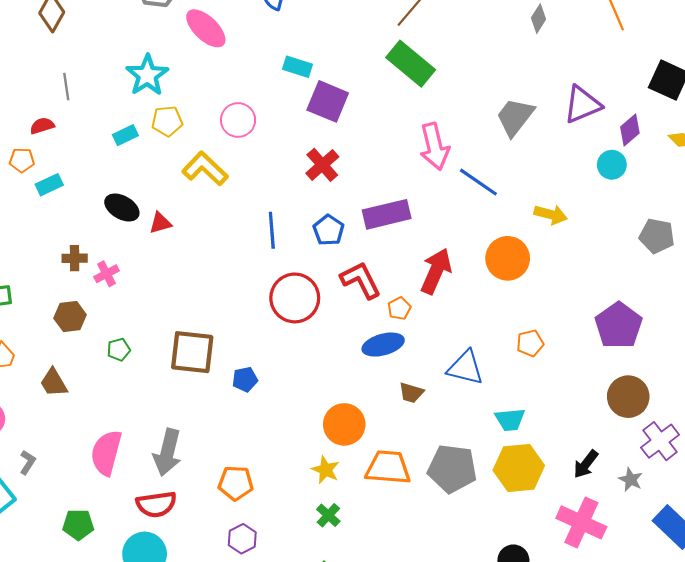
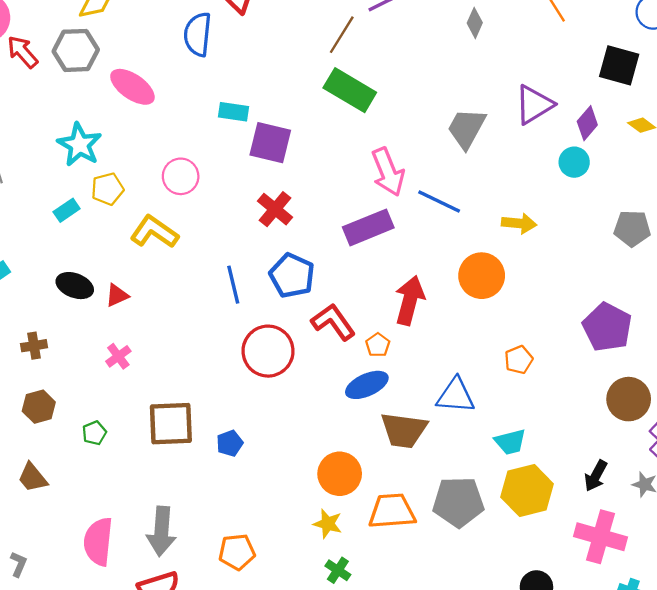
purple rectangle: (387, 214) -> (368, 227), moved
blue pentagon: (329, 230) -> (292, 276), size x1.4
pink cross: (107, 274) -> (118, 356), moved
brown trapezoid: (411, 393) -> (404, 430), size x1.8

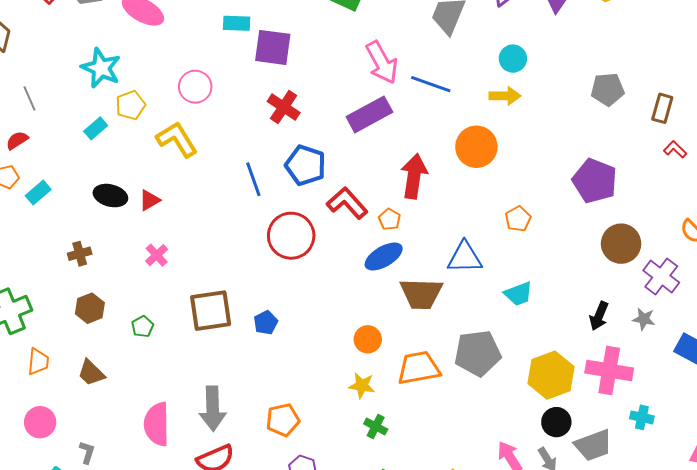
cyan circle: (574, 162) -> (513, 59), moved
yellow L-shape: (154, 232) -> (177, 139), turned 30
orange circle: (340, 474) -> (368, 339), size x0.7
yellow hexagon: (527, 491) -> (551, 375), moved

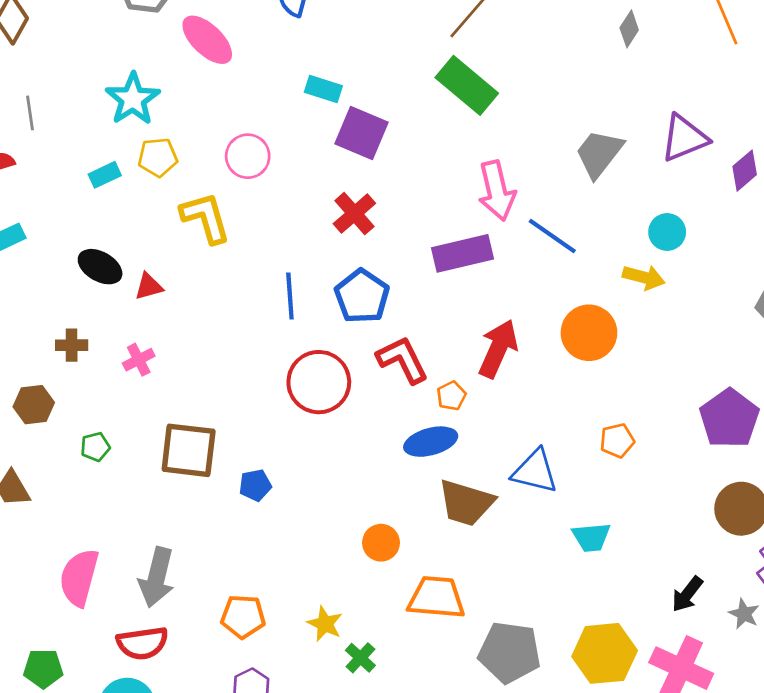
brown cross: (80, 254) -> (72, 345), moved
gray pentagon: (478, 353) -> (510, 652), moved
yellow star: (362, 386) -> (325, 624), moved

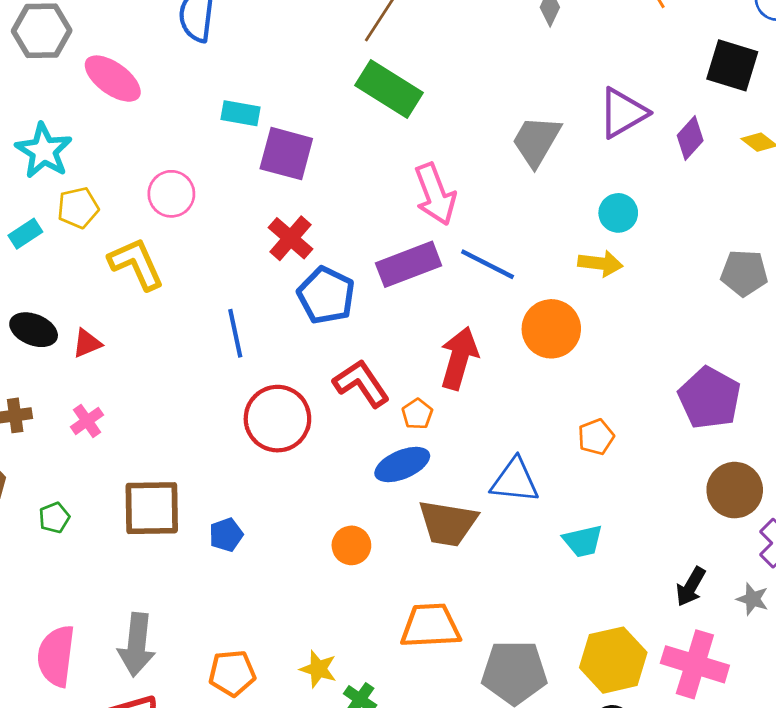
blue line: (552, 236) -> (488, 264), moved
blue pentagon: (362, 296) -> (326, 295), moved
orange circle: (381, 543) -> (351, 545), moved

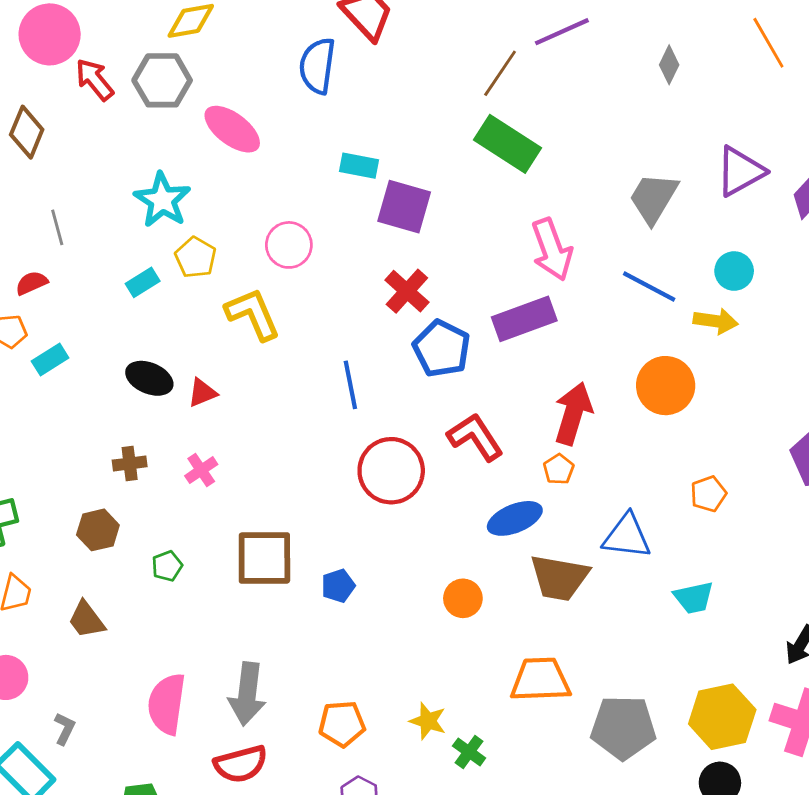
yellow pentagon: (78, 208) -> (196, 257), turned -30
blue line: (488, 264) -> (649, 286), moved
orange pentagon: (417, 414) -> (559, 469), moved

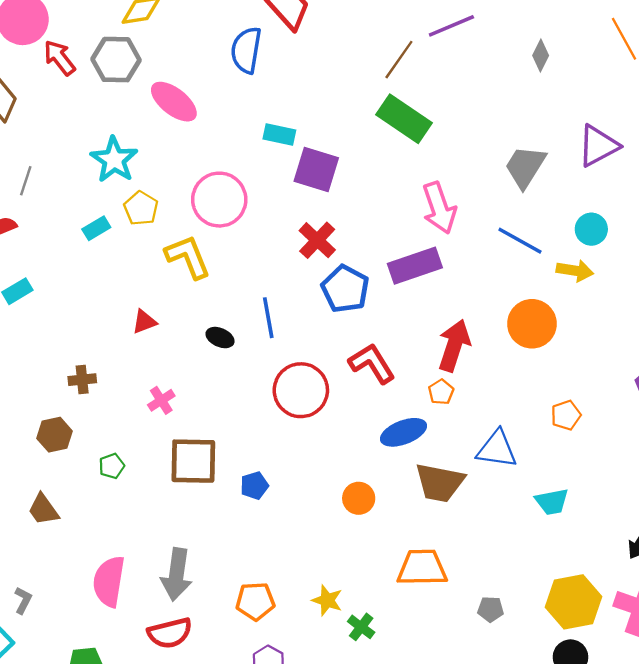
gray line: (57, 227) -> (26, 181), turned 32
pink circle: (289, 245) -> (219, 200), size x1.4
black ellipse: (149, 378) -> (220, 338), moved, size x0.7
pink cross: (201, 470) -> (161, 400), moved
gray pentagon: (623, 728) -> (491, 609), size x0.5

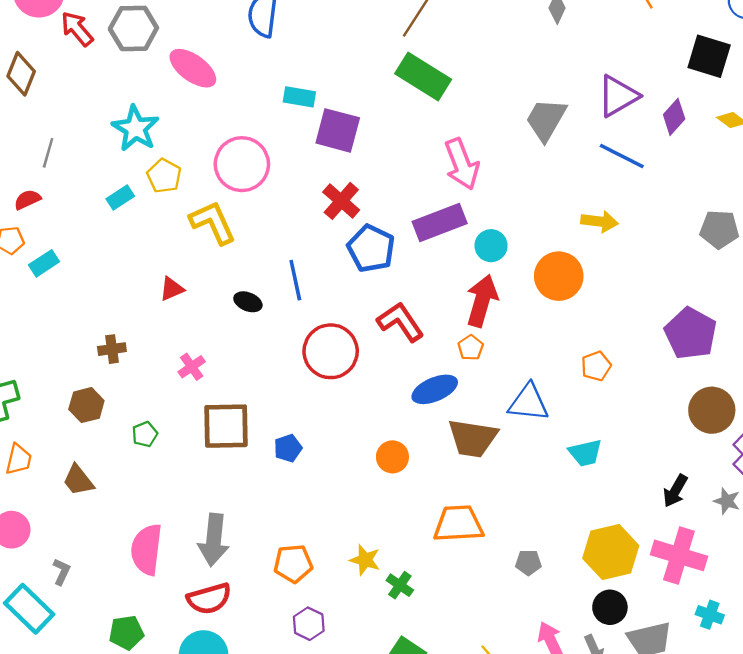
cyan circle: (591, 229) -> (491, 246), moved
blue line: (520, 241) -> (622, 156), moved

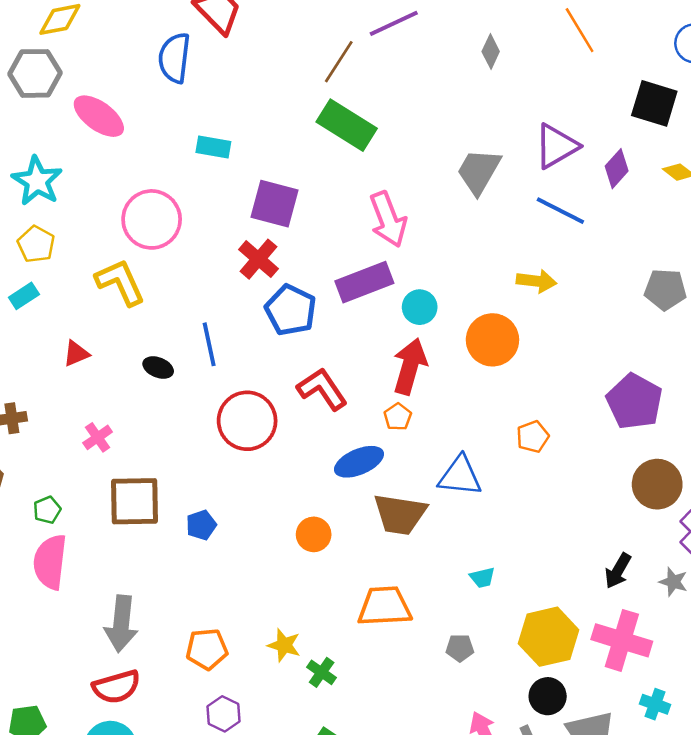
purple square: (338, 130) -> (275, 204), moved
yellow pentagon: (164, 176) -> (36, 244), moved
cyan rectangle: (120, 198) -> (24, 296), moved
cyan trapezoid: (585, 453) -> (482, 578), moved, size x0.7
pink semicircle: (146, 549) -> (50, 562), moved

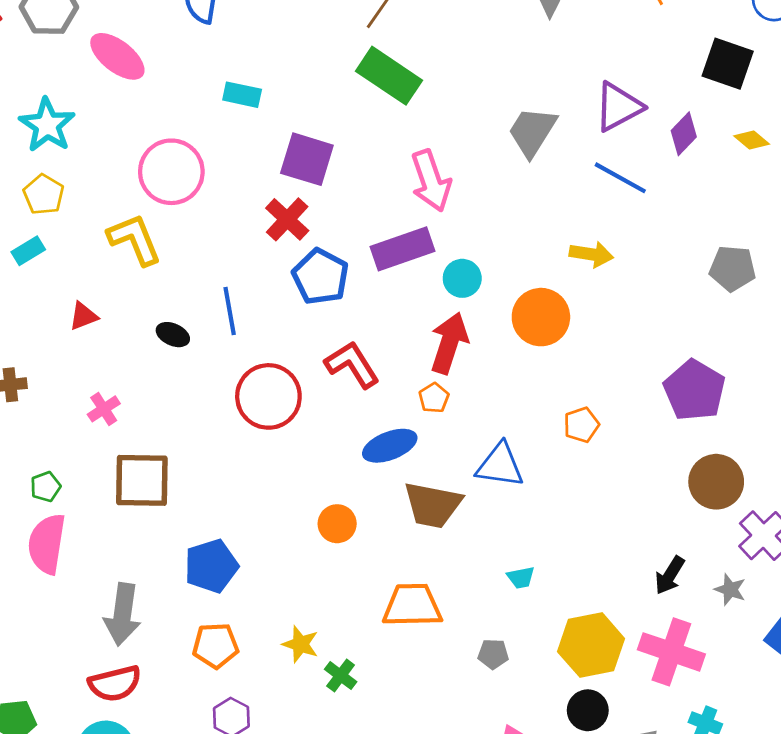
blue pentagon: (201, 525) -> (211, 566), moved, size x1.6

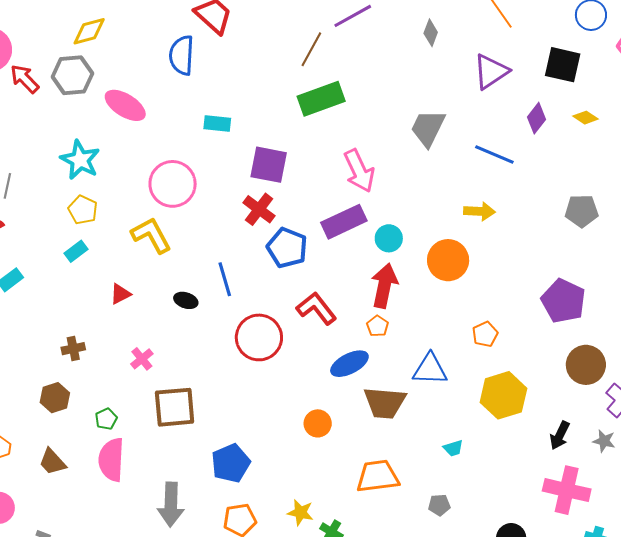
green rectangle: (389, 76) -> (321, 99), turned -48
purple triangle: (618, 107) -> (491, 72), moved
yellow hexagon: (591, 645) -> (503, 395), moved

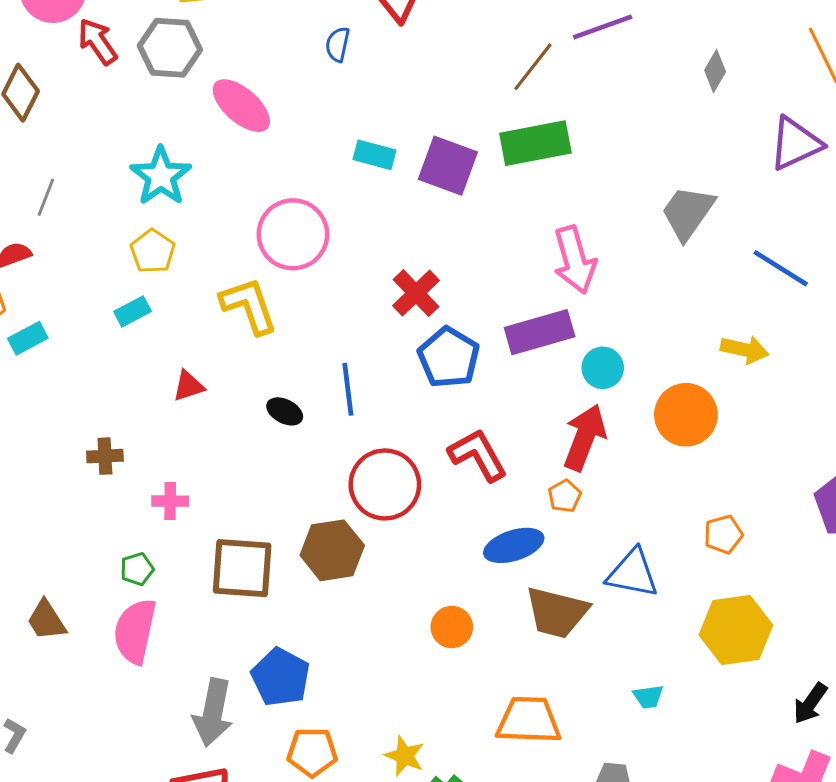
blue semicircle: (182, 55) -> (338, 44), size x0.6
purple square: (269, 165) -> (448, 166), moved
pink cross: (142, 359) -> (170, 501), moved, turned 30
brown hexagon: (55, 398) -> (332, 550), moved, size x1.4
blue pentagon: (231, 463) -> (281, 677), moved, turned -30

